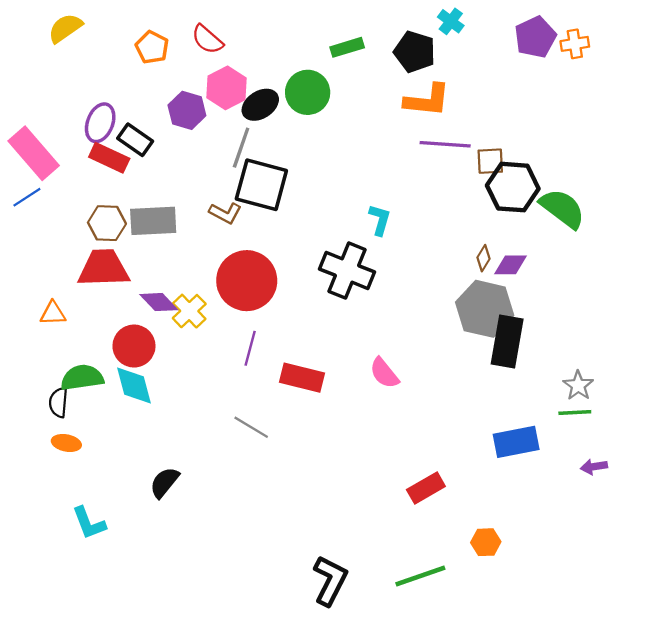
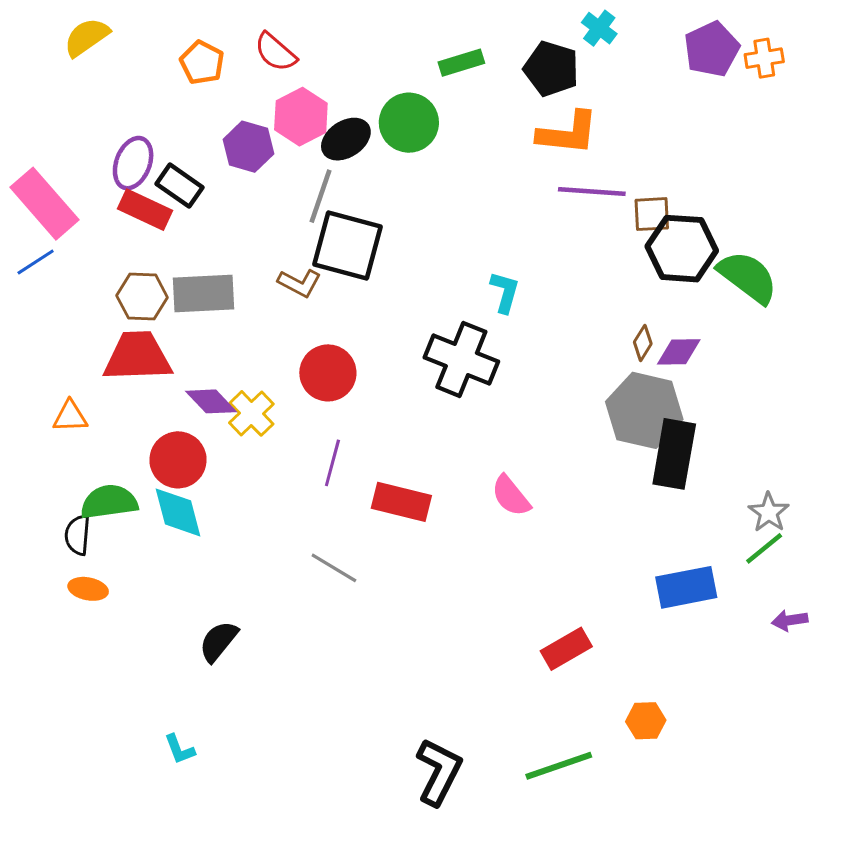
red circle: (247, 281) -> (328, 373), size x0.7
green line: (575, 413) -> (764, 548), turned -36
cyan L-shape: (89, 523) -> (179, 749), moved, size x0.7

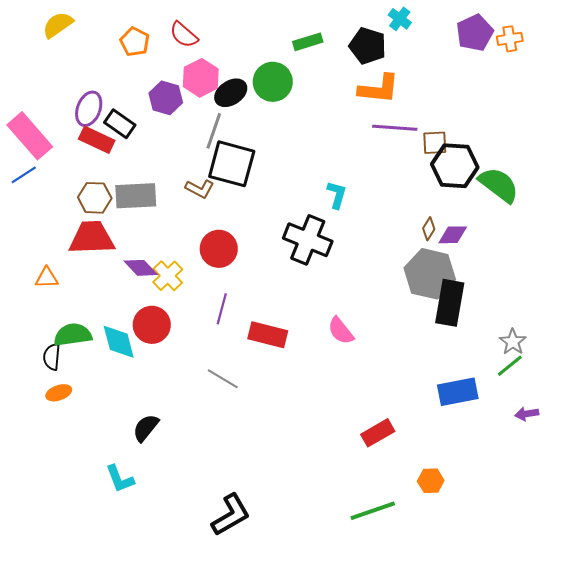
red circle: (178, 460) -> (152, 325), moved
orange ellipse: (88, 589) -> (59, 393), turned -30
cyan L-shape: (179, 749) -> (120, 479), moved, size x1.4
black L-shape: (439, 772) -> (231, 515), moved, turned 33

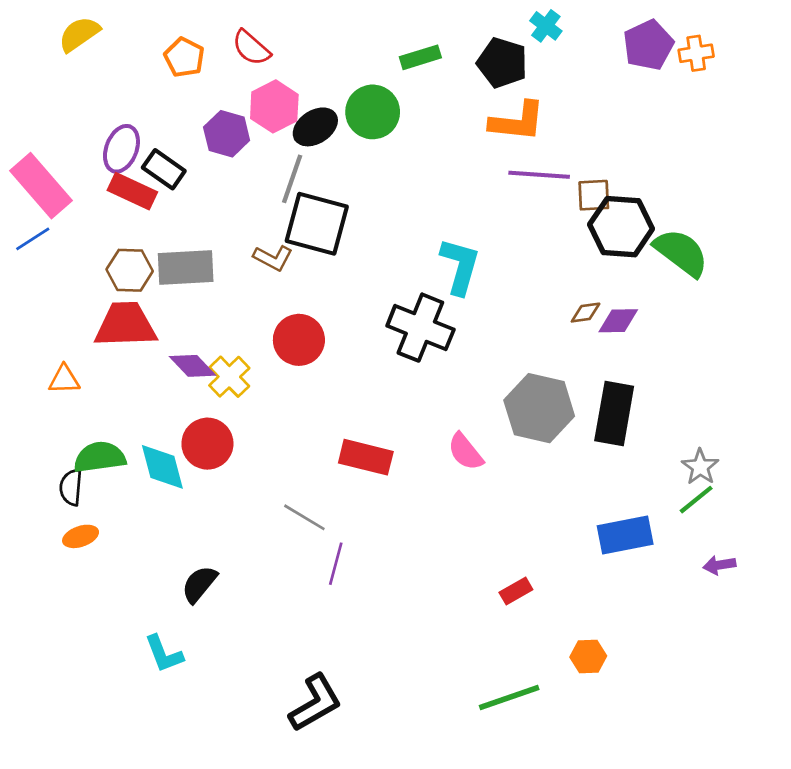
cyan L-shape: (337, 195) -> (460, 266), size x1.5
brown diamond: (429, 229) -> (586, 313), turned 50
gray hexagon: (430, 274) -> (539, 408), moved
purple line: (222, 309) -> (336, 564), moved
red rectangle: (378, 433) -> (516, 591), size x0.7

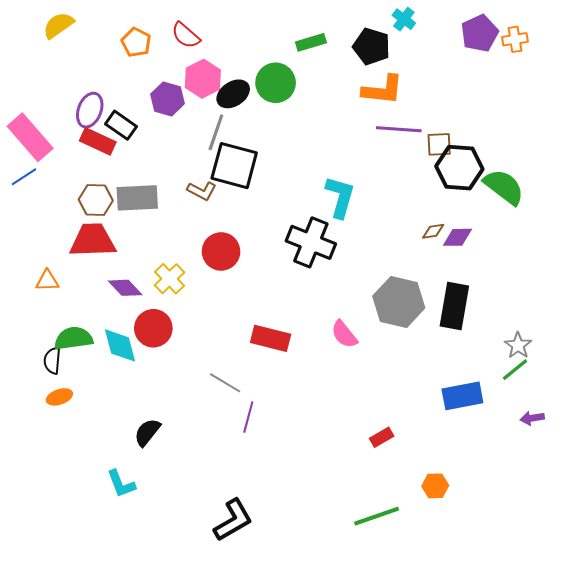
purple diamond: (192, 366) -> (125, 288), moved

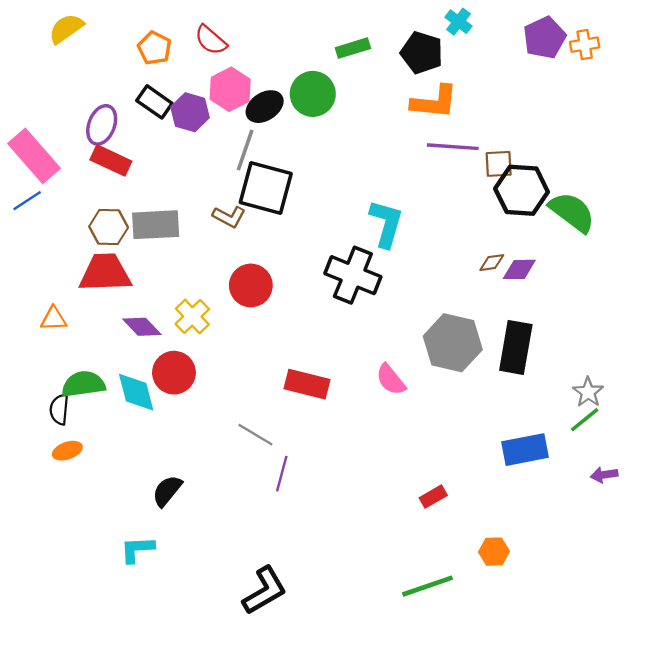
black rectangle: (121, 125) -> (154, 102), moved
cyan L-shape: (121, 484) -> (137, 549), turned 108

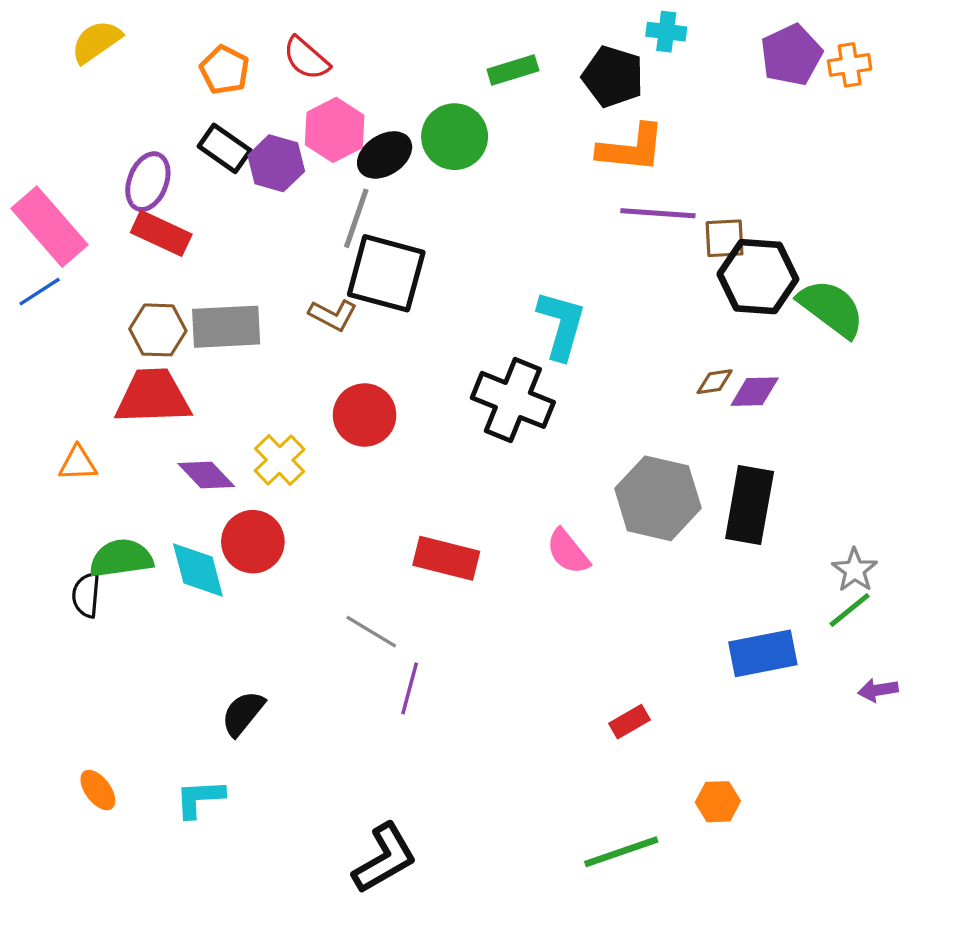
cyan cross: (458, 22) -> (666, 32), turned -30
orange ellipse: (67, 451) -> (98, 790), moved, turned 72

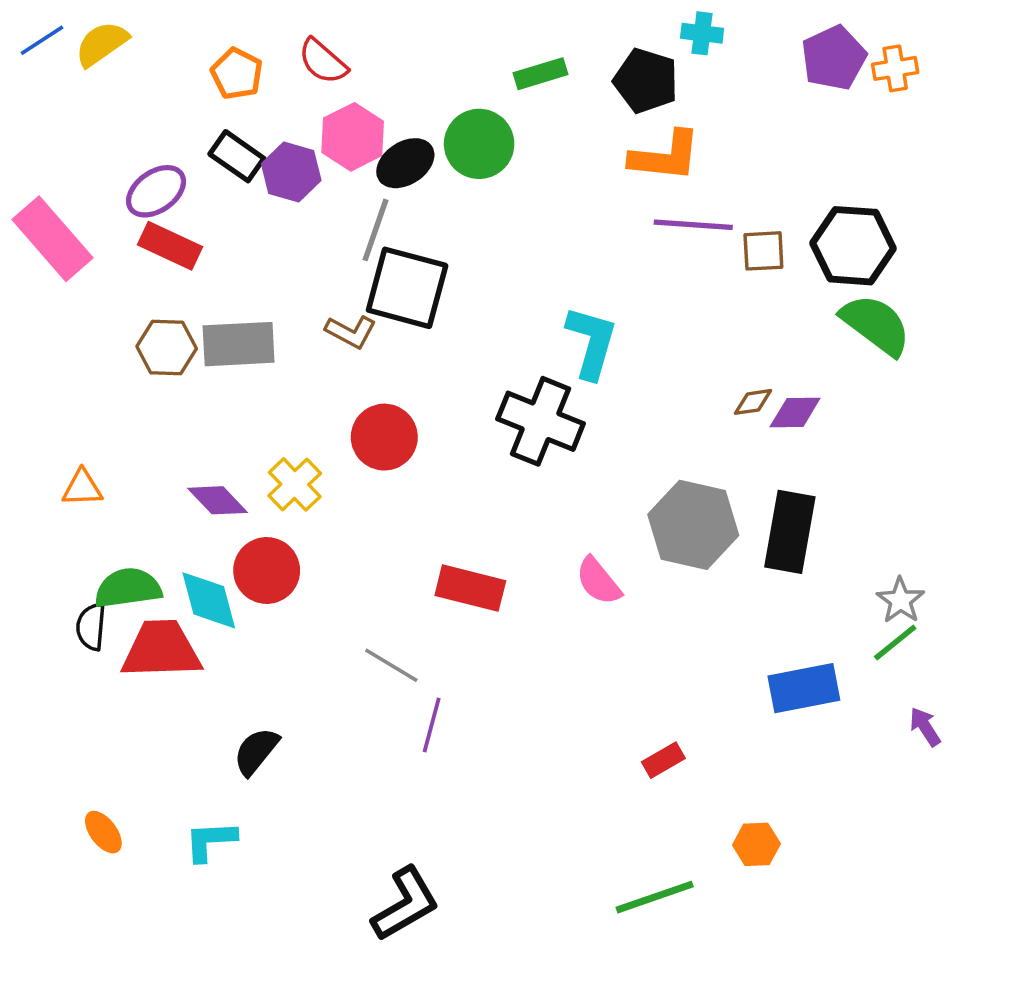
purple ellipse: (148, 182) -> (156, 191), turned 34
black hexagon: (758, 277) -> (853, 246), moved
blue line: (40, 292) -> (42, 40), moved
red trapezoid: (153, 397) -> (161, 650), moved
purple arrow: (878, 690) -> (925, 727), turned 66

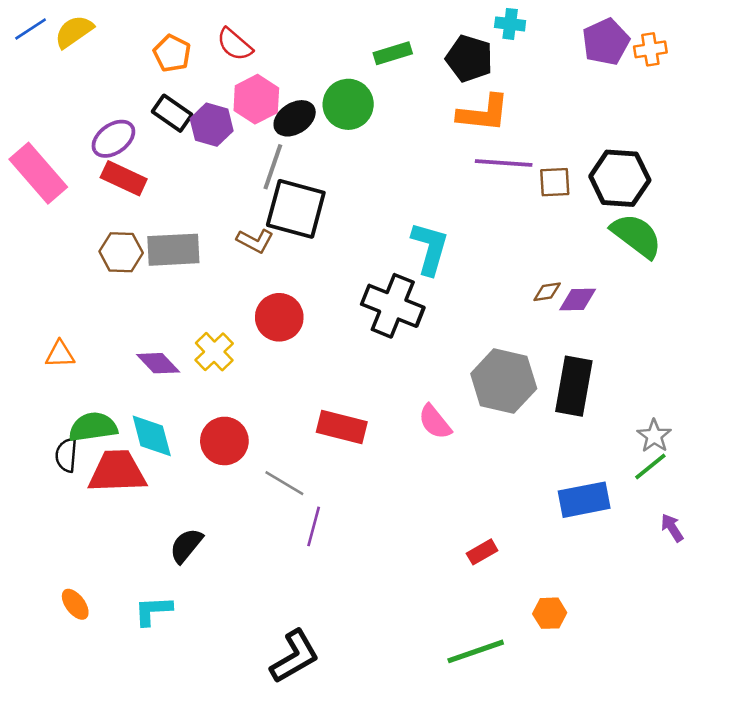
red circle: (267, 570) -> (224, 441), moved

